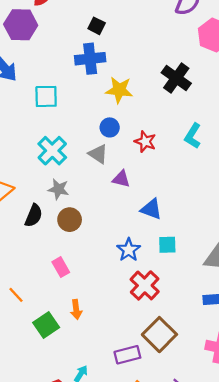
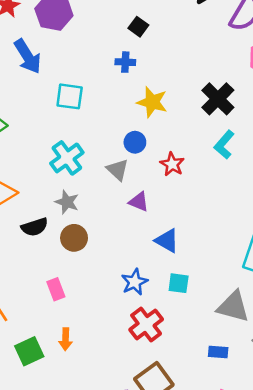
blue cross: (90, 59) -> (125, 62), size x0.6
cyan L-shape: (193, 136) -> (224, 145), moved
black semicircle: (34, 216) -> (35, 227), turned 40

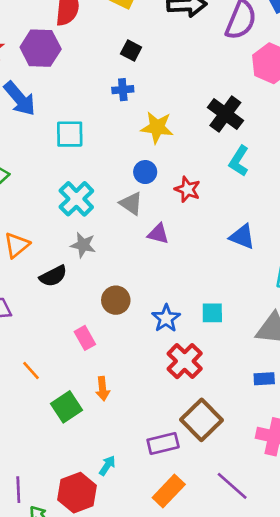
brown circle: (74, 238) -> (116, 300), moved
blue triangle: (167, 241) -> (242, 237), moved

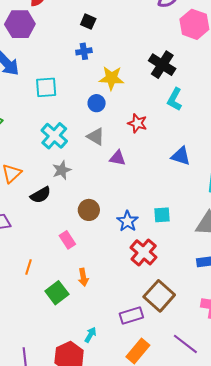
blue circle: (145, 172) -> (97, 103), moved
gray star: (83, 245) -> (62, 170), turned -30
orange line: (31, 370) -> (28, 267), turned 63

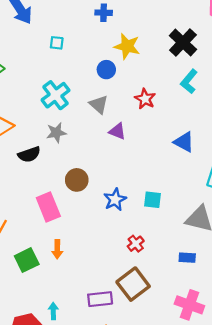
cyan square: (46, 87) -> (57, 43), size x0.6
pink rectangle: (67, 240) -> (48, 207), size x1.5
red cross: (144, 252) -> (136, 244), moved, size x0.6
cyan arrow: (90, 335) -> (53, 311), turned -42

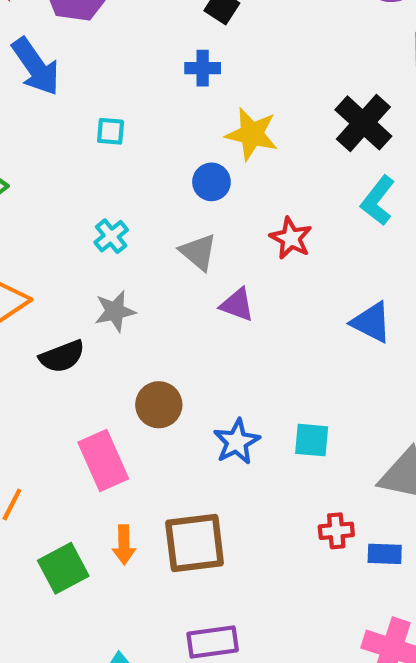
cyan cross: (55, 95) -> (111, 236), size x0.6
red cross: (136, 244) -> (336, 531), moved, turned 35
brown square: (133, 284) -> (195, 543), moved, turned 32

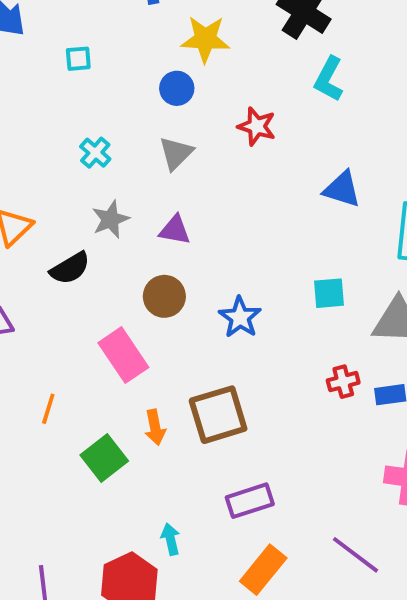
gray triangle: (198, 252) -> (176, 153), turned 45
purple triangle: (237, 305) -> (175, 230), moved
cyan square: (312, 440) -> (329, 293), moved

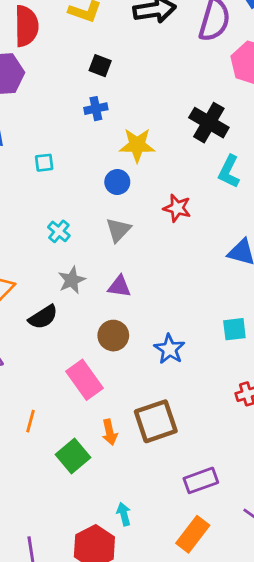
purple rectangle: (250, 501) -> (201, 480), moved

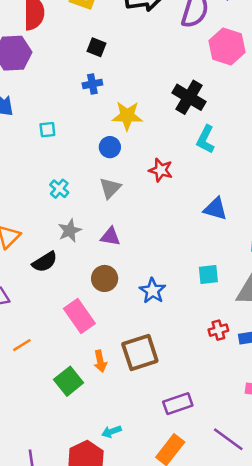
orange line: (31, 421) -> (22, 345), moved, turned 42
cyan arrow: (124, 514) -> (111, 432), turned -96

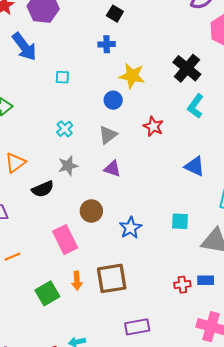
purple triangle: (110, 237) -> (112, 169), moved
red cross: (218, 330) -> (182, 285), moved

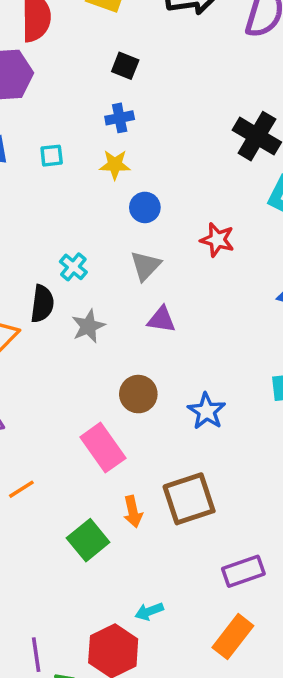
yellow star: (132, 76) -> (115, 165), moved, size x0.7
cyan square: (62, 77) -> (52, 156), moved
black semicircle: (43, 189) -> (42, 304), moved, turned -50

